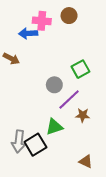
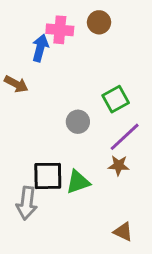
blue arrow: (28, 33) -> (40, 48), turned 108
purple line: (69, 100) -> (125, 137), moved
black square: (35, 145) -> (48, 176), moved, turned 30

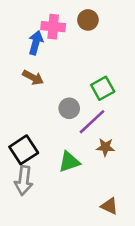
brown arrow: (16, 84) -> (33, 78), moved
purple line: (125, 137) -> (92, 122), moved
black square: (48, 176) -> (24, 150), moved, turned -32

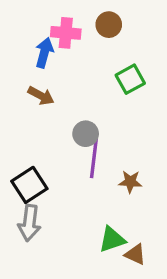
green square: (103, 88) -> (130, 79), moved
purple line: (92, 122) -> (94, 159), moved, turned -40
green triangle: (69, 162) -> (112, 240), moved

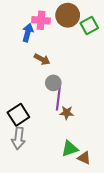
brown circle: (109, 25) -> (68, 15), size x1.5
green square: (130, 79) -> (89, 25), moved
brown arrow: (41, 96) -> (42, 59), moved
brown star: (130, 182) -> (67, 113), moved

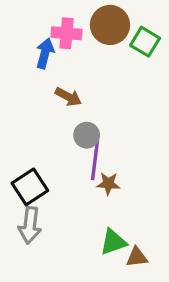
green square: (89, 25) -> (145, 42), turned -30
brown triangle: (84, 158) -> (137, 257), turned -32

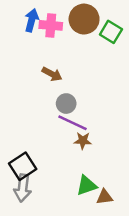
blue arrow: (45, 53) -> (32, 20), moved
purple line: (95, 160) -> (73, 123), turned -72
black square: (30, 187) -> (23, 166), moved
gray arrow: (30, 225) -> (23, 188), moved

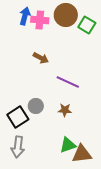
gray circle: (66, 104) -> (36, 106), moved
purple line: (73, 123) -> (68, 82), moved
black square: (23, 166) -> (18, 117), moved
brown triangle: (105, 197) -> (82, 154), size x1.5

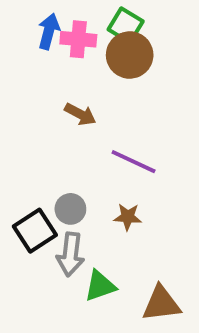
brown circle: (66, 15) -> (130, 55), moved
green square: (87, 25) -> (126, 25), moved
green triangle: (68, 145) -> (100, 286), moved
gray arrow: (18, 147) -> (70, 254), moved

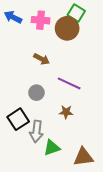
green square: (126, 25) -> (76, 13), moved
blue arrow: (49, 31) -> (13, 17), moved, turned -78
gray circle: (70, 209) -> (36, 93), moved

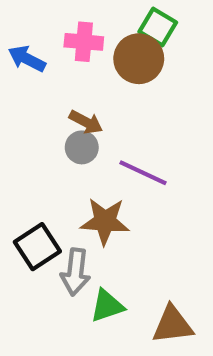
blue arrow: (13, 17) -> (27, 59), moved
gray circle: (36, 93) -> (82, 147), moved
brown star: (66, 112) -> (105, 221), moved, size x1.6

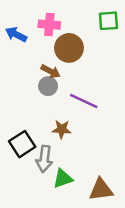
green square: (158, 27) -> (108, 21), moved, turned -35
brown circle: (139, 59) -> (69, 48), moved
brown star: (105, 221) -> (62, 129), size x0.7

